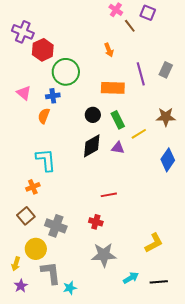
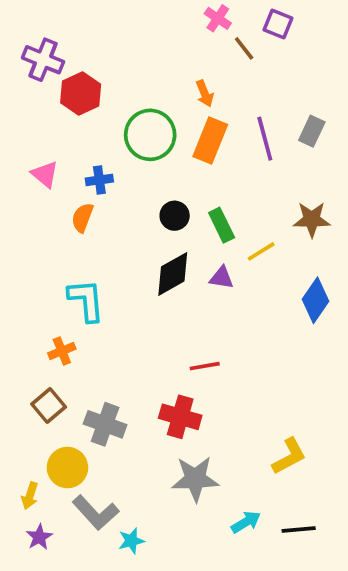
green circle: (66, 72) -> (150, 135), moved
orange rectangle: (113, 88) -> (210, 141), moved, turned -70
red cross: (96, 222) -> (180, 417), size x1.5
gray L-shape: (51, 273) -> (96, 513), turned 145

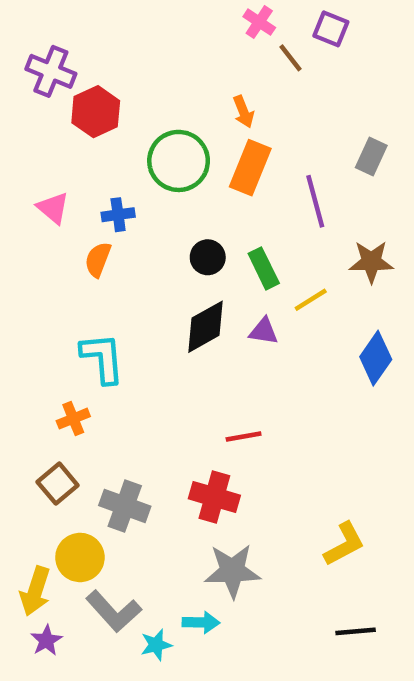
purple line: (265, 139) -> (315, 201), moved
yellow arrow: (30, 496) -> (35, 591), size x1.5
cyan arrow: (246, 522) -> (201, 622), moved, turned 32

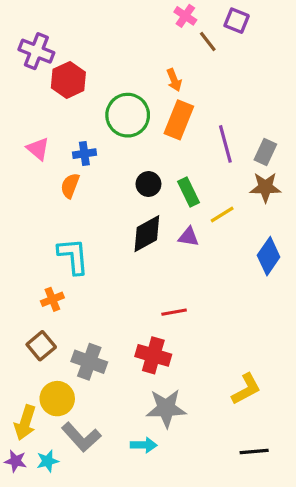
gray rectangle: (371, 156) -> (265, 152), moved
purple star: (46, 640) -> (16, 461), moved, turned -30
cyan star: (156, 645) -> (48, 461), moved

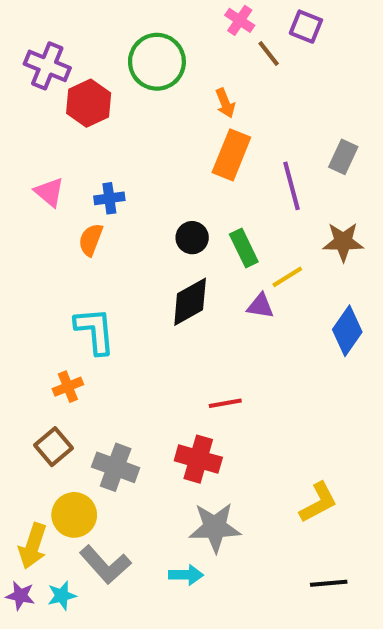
green circle: (128, 115) -> (157, 62), moved
gray rectangle: (265, 152) -> (343, 157), moved
purple triangle: (189, 237) -> (260, 306), moved

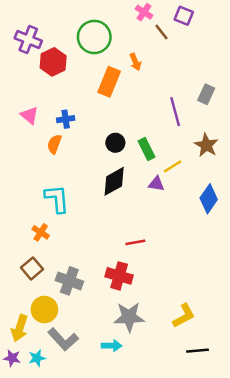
orange rectangle: (231, 155) -> (109, 82), moved
brown star: (343, 242) -> (206, 145), turned 30
orange cross: (68, 387) -> (41, 232), turned -35
yellow L-shape: (318, 502) -> (184, 316), moved

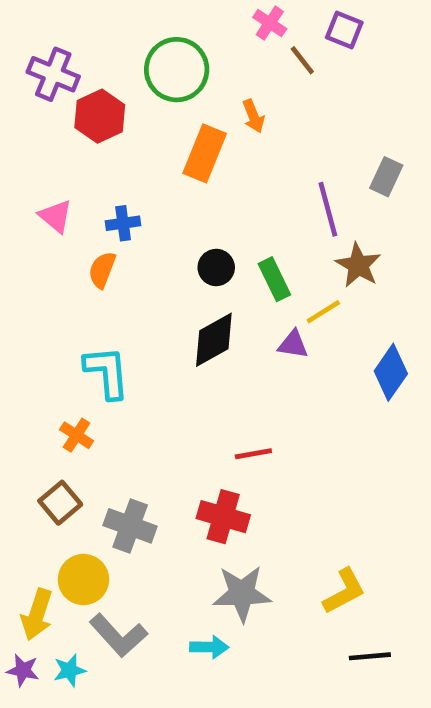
brown star: (206, 145) -> (358, 265), moved

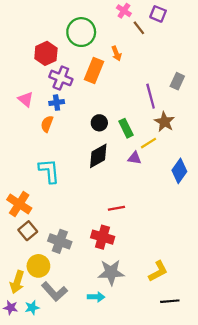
purple cross: (53, 74) -> (61, 78), moved
orange cross: (76, 435) -> (19, 204), moved, size x1.6

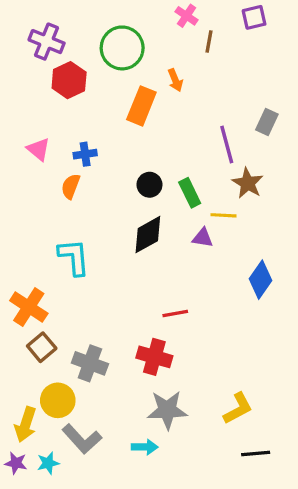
purple square: (158, 14) -> (254, 17), moved, turned -35
brown line: (139, 28) -> (209, 42), turned 48
purple cross: (61, 78) -> (47, 42), moved
yellow line: (148, 143) -> (223, 215), turned 35
blue diamond: (179, 171) -> (261, 280), moved

